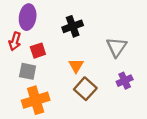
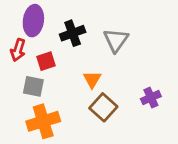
black cross: (73, 26) -> (73, 33), moved
gray triangle: (117, 47) -> (116, 40), moved

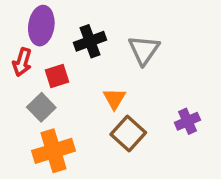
gray square: (33, 86) -> (41, 107), turned 35

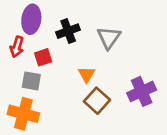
gray square: (41, 107) -> (31, 81), turned -36
purple cross: (187, 121) -> (142, 91), size x1.5
orange cross: (54, 151) -> (23, 114), moved, turned 32

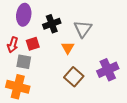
red arrow: (17, 47) -> (13, 45), moved
orange triangle: (86, 74) -> (68, 48), moved

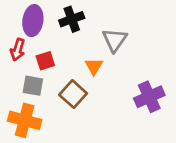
black cross: (52, 24) -> (72, 19), moved
red arrow: (13, 45) -> (18, 50), moved
brown square: (74, 77) -> (73, 94), moved

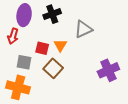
gray triangle: (115, 40) -> (83, 29), turned 30
red square: (45, 61) -> (42, 48), moved, turned 32
orange triangle: (94, 66) -> (60, 45), moved

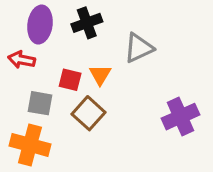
red arrow: (13, 36) -> (22, 60), turned 84

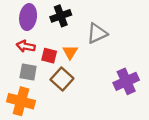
red arrow: (22, 60) -> (26, 46), moved

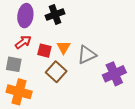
gray triangle: (97, 33) -> (87, 55), moved
red arrow: (26, 46) -> (23, 42), turned 133
gray square: (28, 72) -> (14, 64), moved

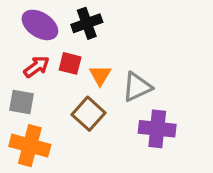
purple ellipse: (25, 16) -> (40, 25), turned -65
red square: (44, 51) -> (70, 63), moved
purple cross: (114, 74) -> (157, 129), moved, turned 30

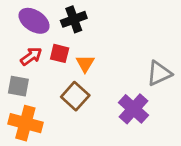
gray triangle: (137, 87) -> (159, 73), moved
purple cross: (157, 129) -> (133, 109), turned 36

